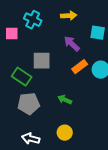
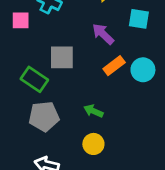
yellow circle: (65, 133) -> (93, 144), moved

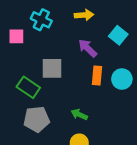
cyan square: (139, 19) -> (118, 35), turned 30
orange rectangle: (114, 66) -> (97, 75), turned -48

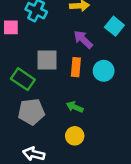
orange rectangle: (97, 75) -> (76, 67), moved
cyan circle: (122, 79) -> (104, 71), moved

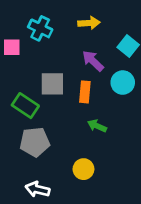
cyan circle: (104, 71) -> (123, 83), moved
green arrow: (75, 107) -> (97, 126), moved

